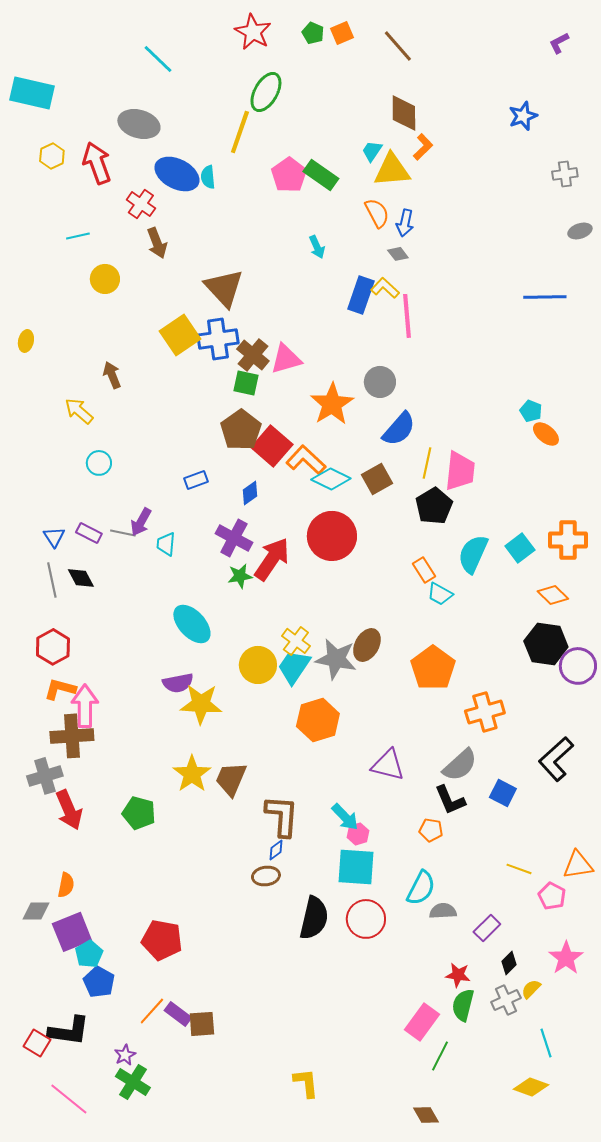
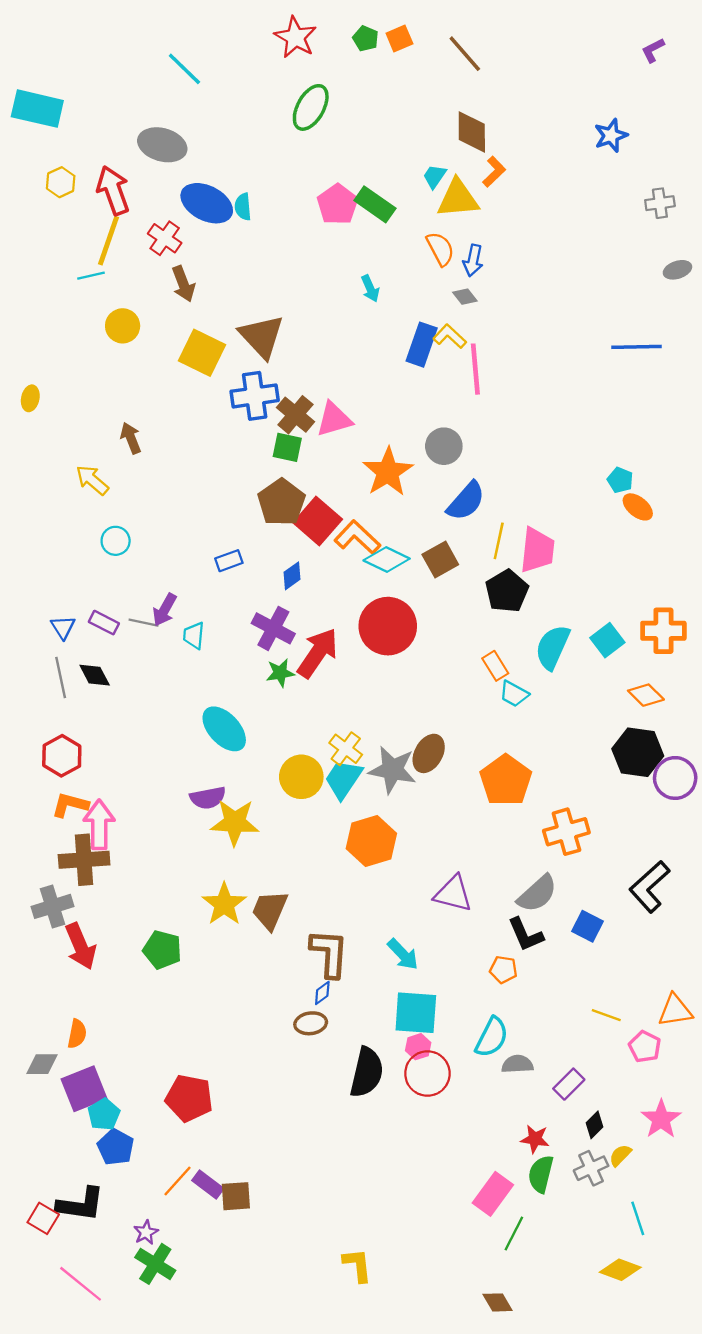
yellow line: (240, 132) -> (109, 241), moved
yellow square: (180, 335) -> (202, 353), moved, turned -30
pink hexagon: (358, 834) -> (418, 1047), moved

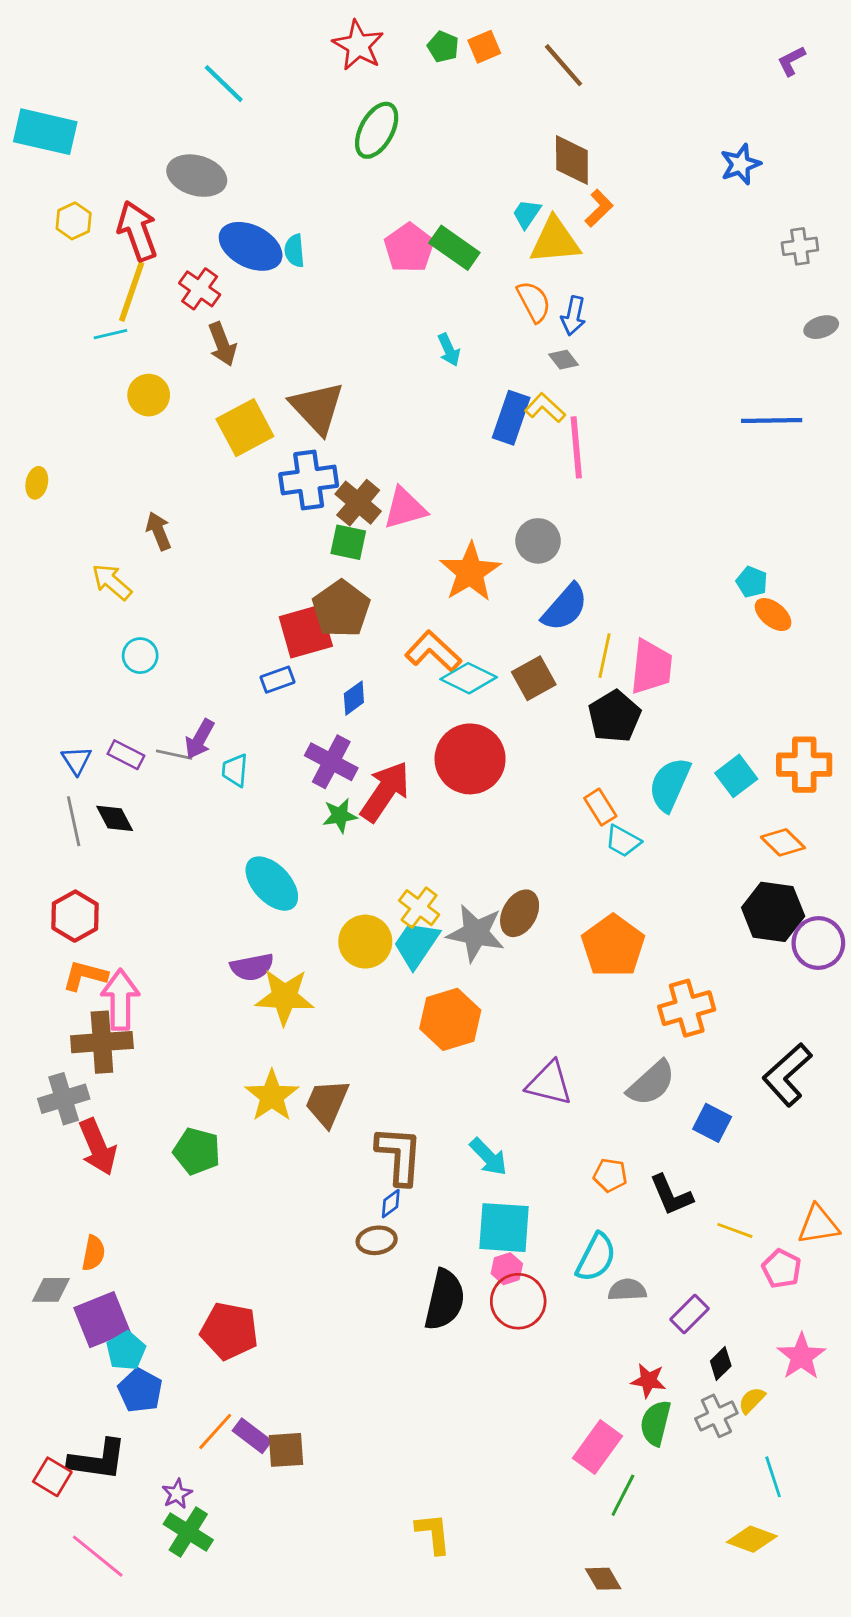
yellow square: (202, 353) -> (245, 428), turned 36
red square: (318, 521) -> (306, 631), moved, turned 33
black L-shape: (526, 935) -> (671, 1195), moved

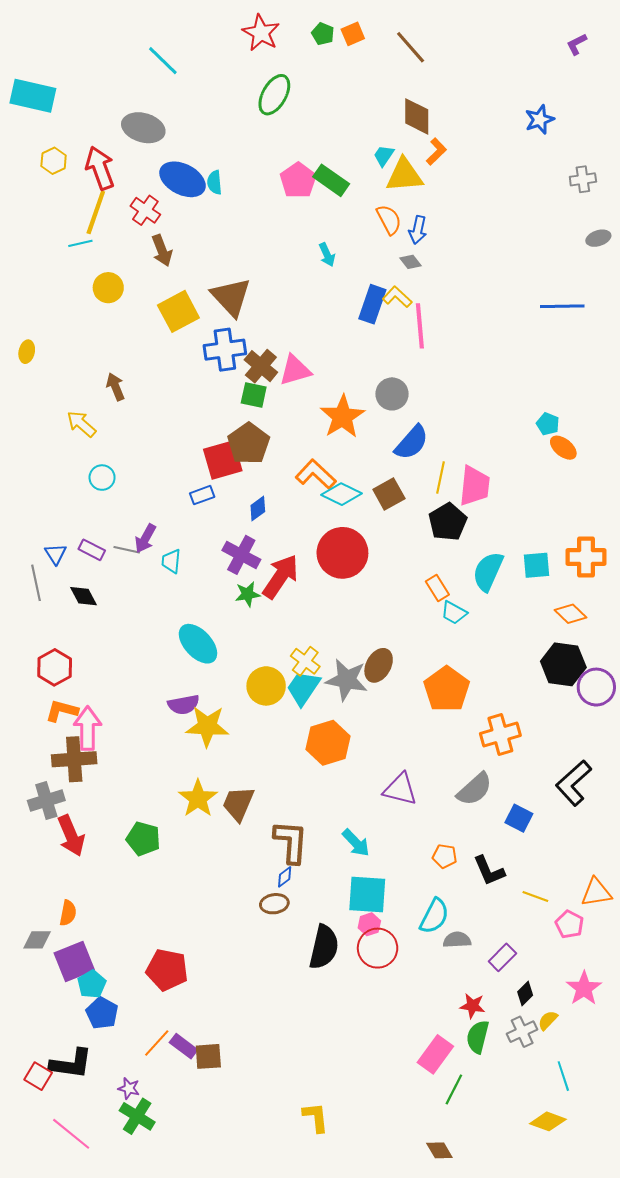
cyan square: (736, 776) -> (536, 565), turned 32
gray line: (74, 821) -> (36, 583), moved
purple star: (177, 1494) -> (129, 1088), turned -30

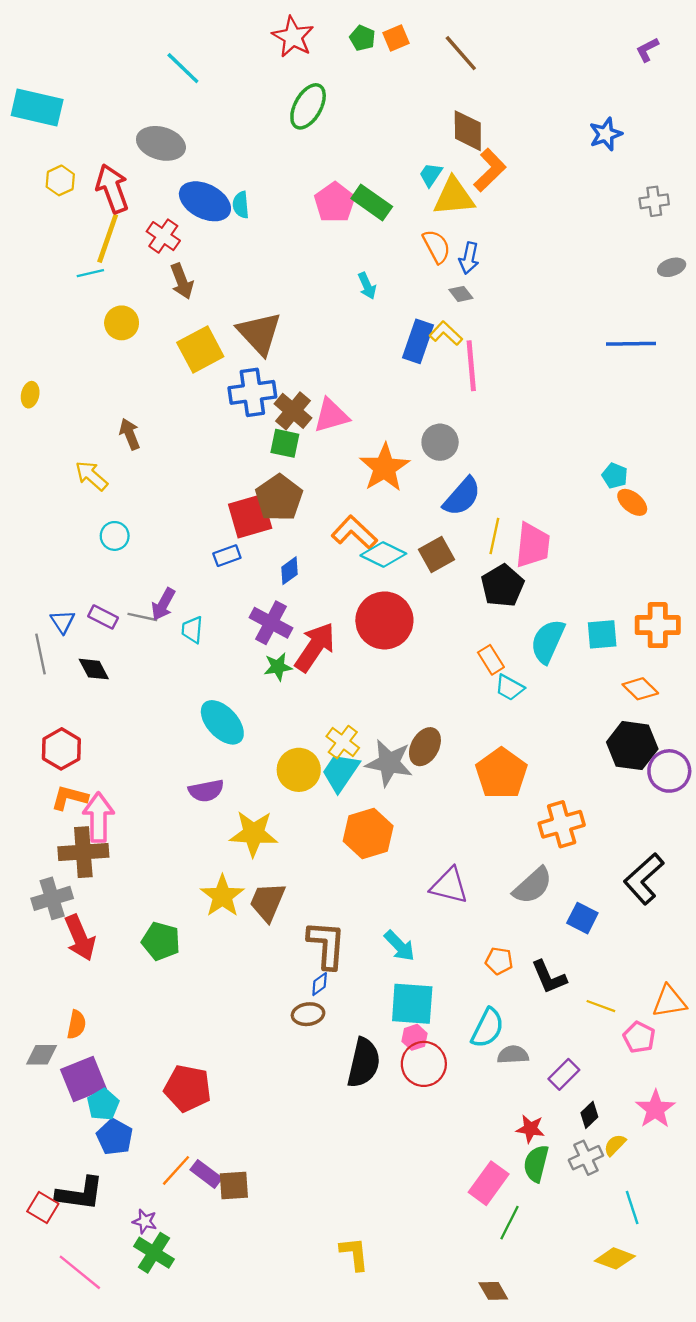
orange L-shape: (436, 151) -> (490, 170), size x1.4
yellow star: (207, 726) -> (254, 834), moved

